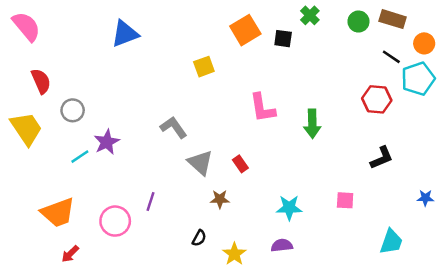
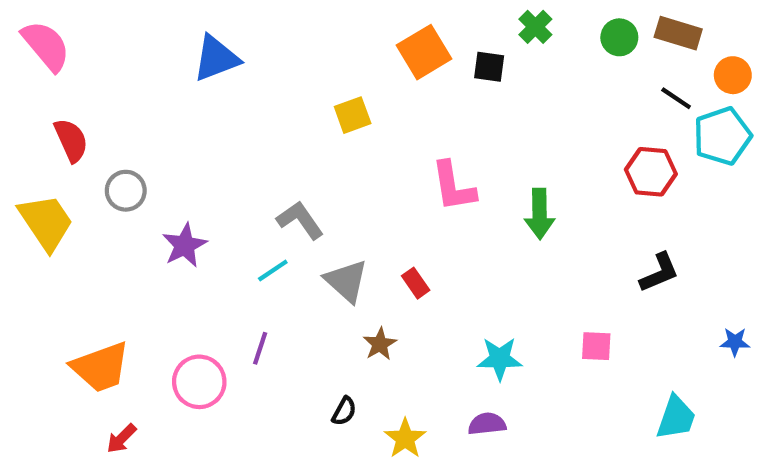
cyan line: (80, 157) -> (273, 270), moved
brown star: (220, 199) -> (380, 344), turned -30

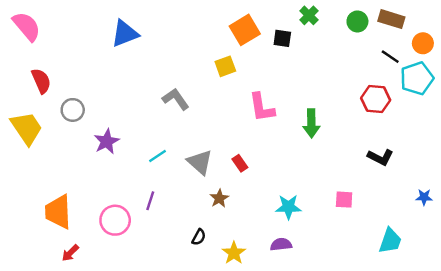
yellow square: (353, 115) -> (225, 66), moved
gray L-shape: (300, 220) -> (176, 99), moved
black L-shape: (659, 273) -> (380, 157), turned 50
orange trapezoid: (101, 367) -> (58, 212), turned 108

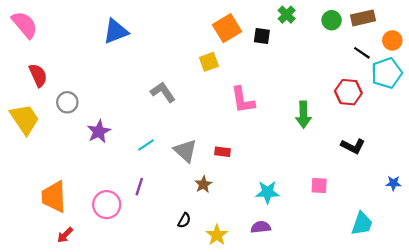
brown rectangle: (391, 19) -> (363, 18), turned -30
green arrow: (311, 123) -> (303, 115), moved
red rectangle: (240, 163) -> (222, 152), turned -48

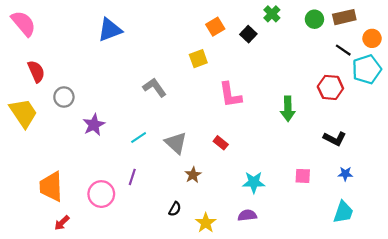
orange square: (227, 28) -> (215, 27), size x0.7
black square: (262, 36) -> (248, 34), turned 35
red rectangle: (222, 152) -> (221, 143), moved, turned 32
blue star: (393, 183) -> (345, 174), moved

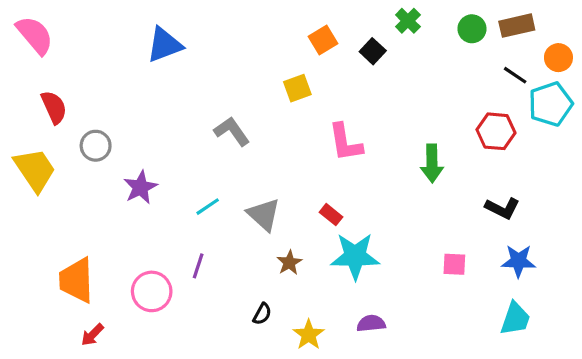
blue star: (345, 174) -> (518, 261), size x1.5
cyan star: (254, 182) -> (355, 256), moved, size x1.4

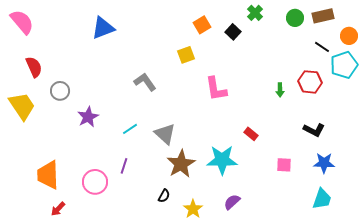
green arrow: (432, 163) -> (280, 90), moved, size x0.6
red rectangle: (331, 215) -> (251, 134), moved
brown star: (289, 263) -> (181, 164), size x1.8
purple semicircle: (371, 323) -> (232, 202), turned -36

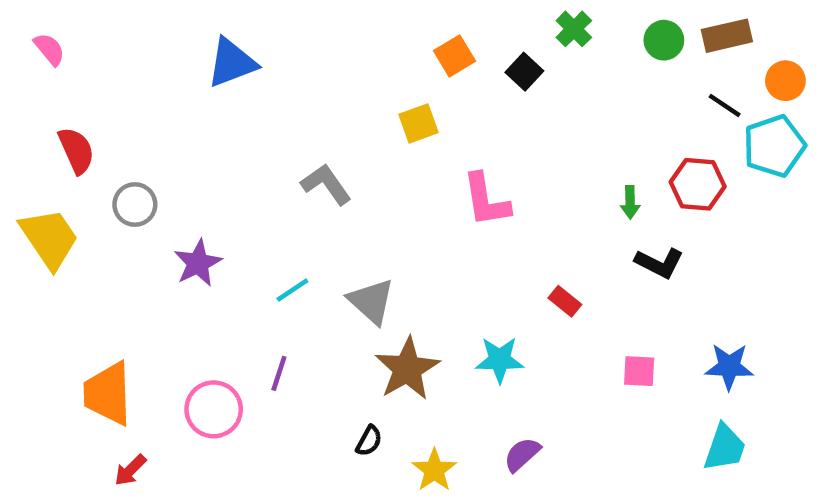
pink semicircle: (22, 22) -> (49, 49), size x0.6
black L-shape: (314, 130) -> (659, 263), moved
cyan star: (222, 160) -> (500, 360), size x0.7

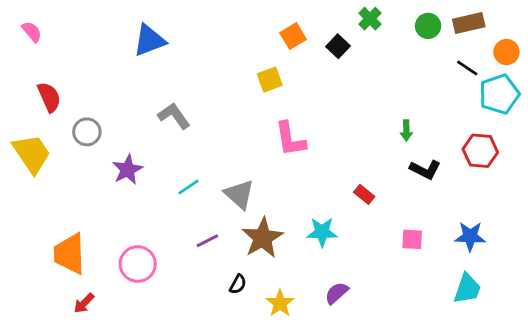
gray L-shape: (326, 184) -> (174, 116), moved
red hexagon: (698, 184) -> (480, 151), moved
pink L-shape: (486, 200) -> (290, 139), moved
purple line: (279, 373) -> (207, 241), moved, turned 45

